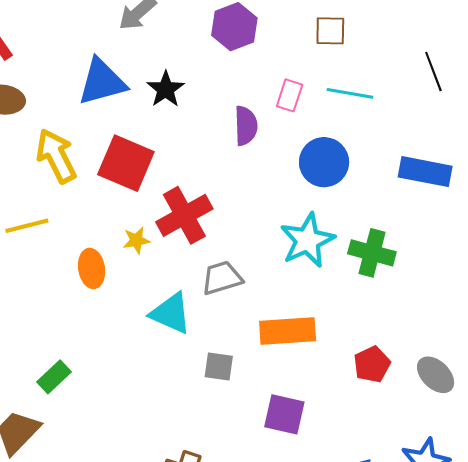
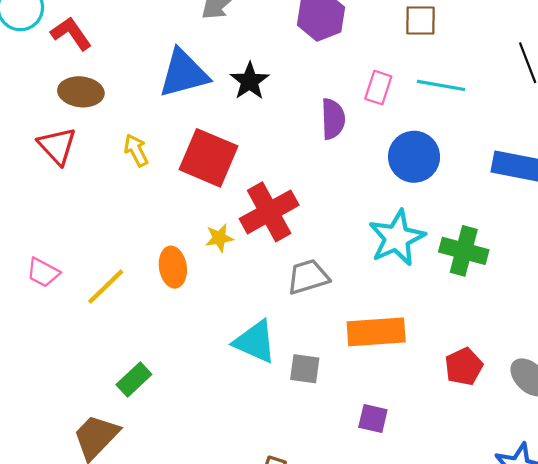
yellow arrow: (56, 156) -> (136, 150), size x0.6
yellow line: (27, 226) -> (106, 287), moved, turned -30
cyan triangle: (171, 313) -> (255, 342), moved
purple square: (284, 414) -> (373, 418), size x0.7

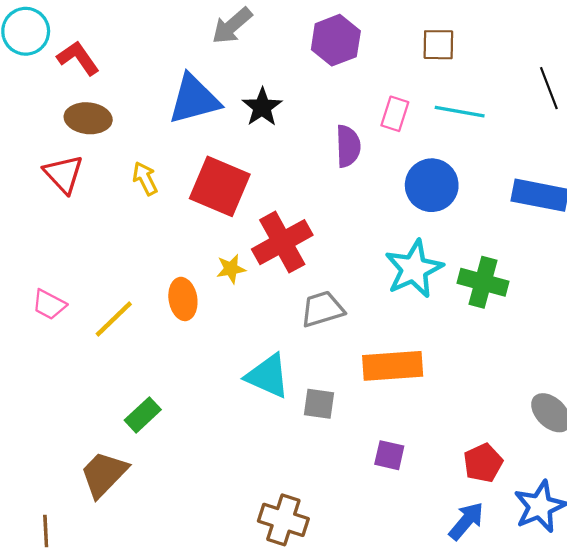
red pentagon: (464, 367) -> (483, 463), moved

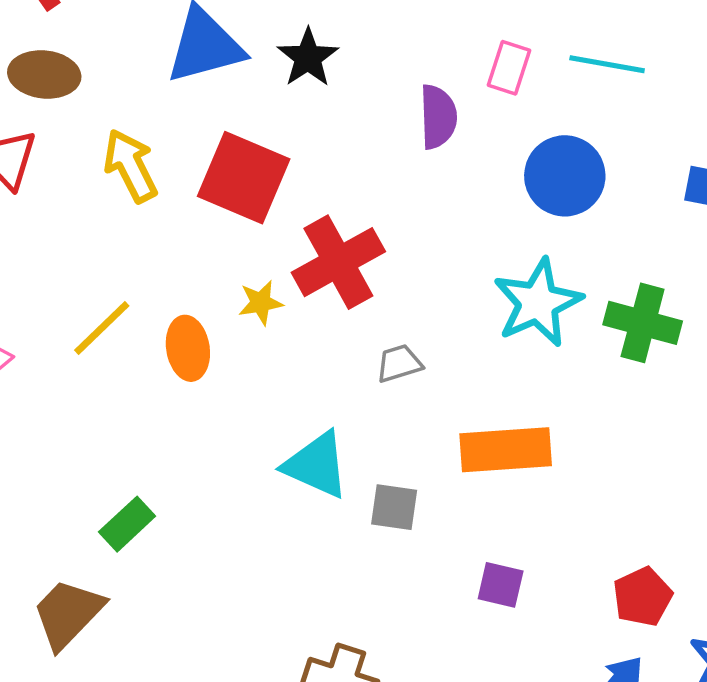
yellow arrow: (145, 179) -> (130, 166), size x1.4
gray trapezoid: (322, 309) -> (399, 363), size x0.7
yellow line: (114, 319) -> (102, 328), moved

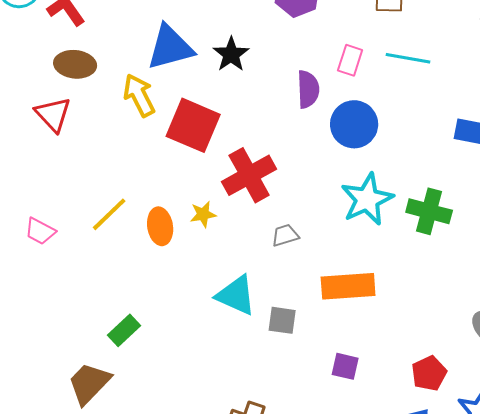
yellow arrow: (130, 166) -> (139, 95), moved
blue circle: (565, 176) -> (354, 124), moved
yellow star: (261, 303) -> (203, 214), moved

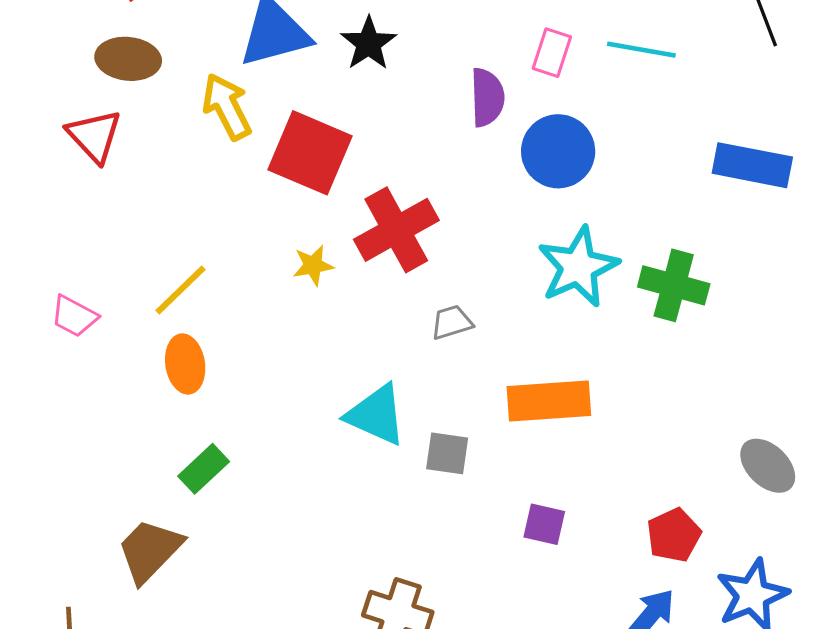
yellow star: (203, 214) -> (313, 265), moved
orange ellipse: (160, 226) -> (185, 364), moved

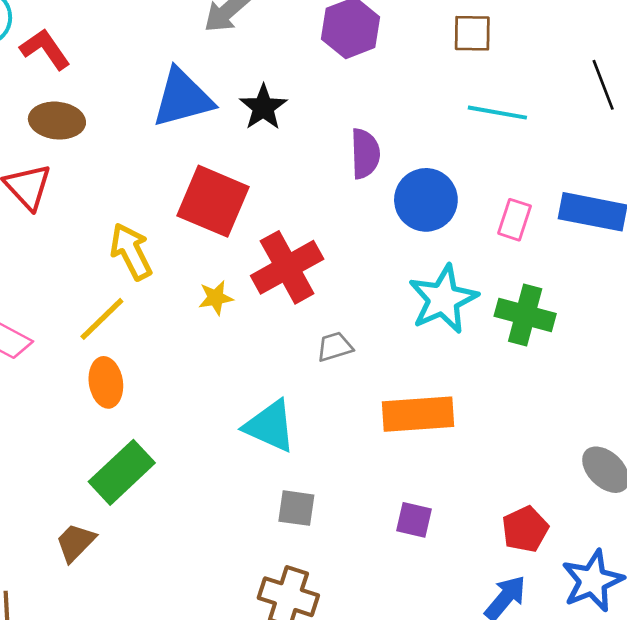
pink rectangle: (552, 53) -> (515, 220), moved
yellow arrow: (227, 107) -> (131, 251), moved
gray square: (447, 453) -> (296, 508), moved
green rectangle: (204, 469) -> (122, 472), size x1.5
brown trapezoid: (150, 550) -> (75, 542), size x0.7

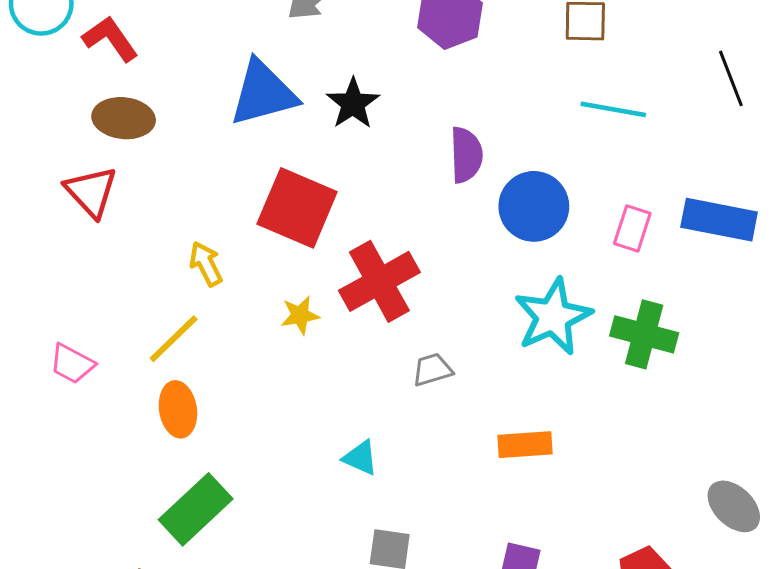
yellow arrow: (131, 251) -> (206, 264), size x0.7
orange rectangle: (418, 414) -> (525, 445), size x0.7
cyan triangle: (270, 426) -> (360, 458), size x0.6

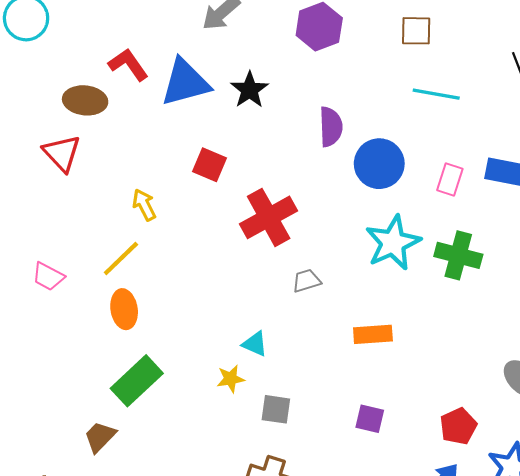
red L-shape: (110, 39) -> (128, 65), moved
red square: (297, 208) -> (209, 165), size x0.6
yellow star: (300, 315) -> (231, 379), moved

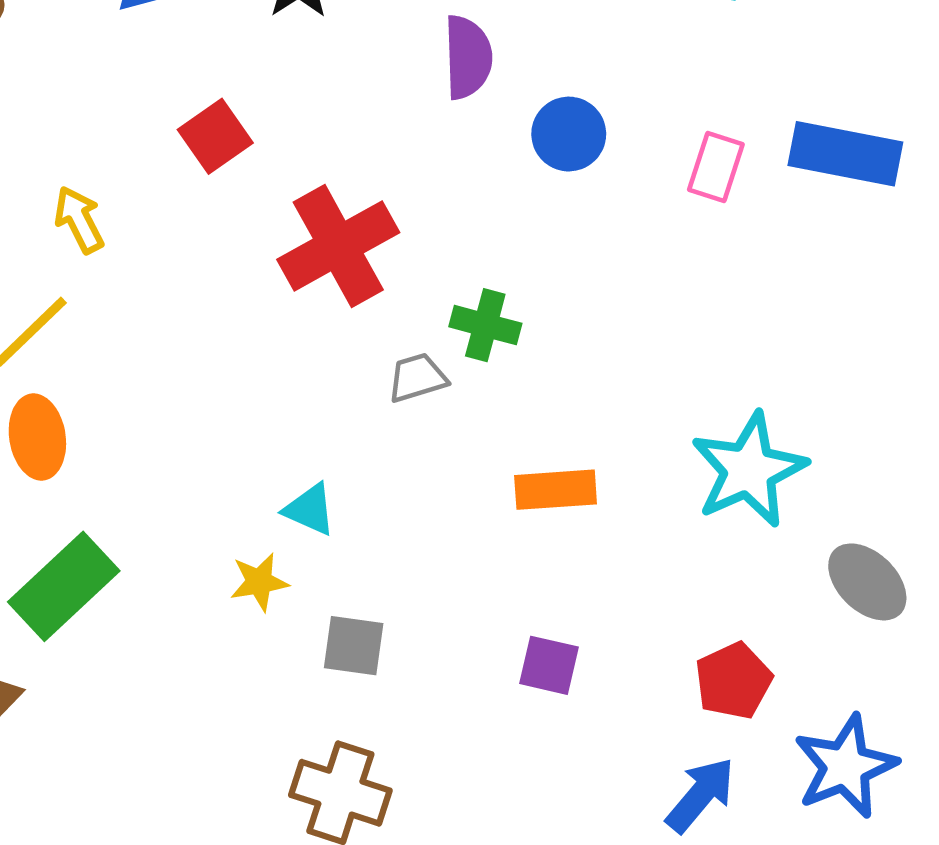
blue circle: (379, 164) -> (569, 134), size x0.7
red square: (209, 165) -> (215, 136), turned 32
cyan star: (393, 243) -> (749, 470), moved
green cross: (458, 255) -> (485, 325), moved, size x0.7

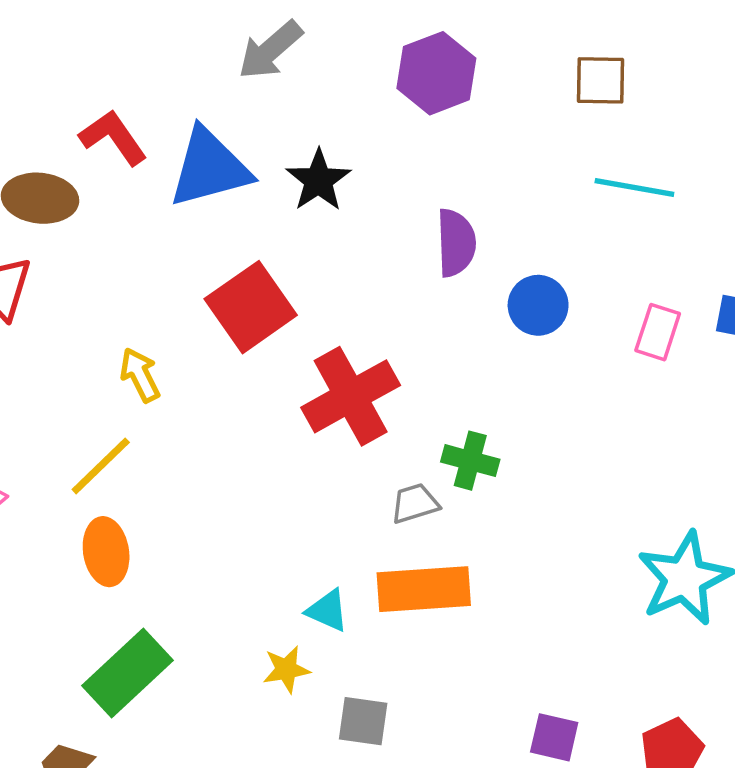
red square: (215, 136) -> (251, 307), size x1.5
orange rectangle: (556, 490) -> (424, 589), moved, size x1.4
purple square: (549, 665) -> (554, 737), moved

